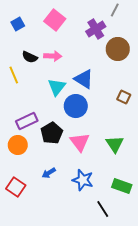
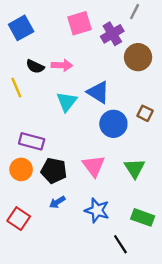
pink square: (55, 20) -> (80, 23), moved, turned 35
blue square: (18, 24) -> (21, 28), size x1.5
blue circle: (76, 106) -> (113, 124), moved
purple rectangle: (27, 121) -> (32, 141), turned 40
black pentagon: (52, 133) -> (54, 171), moved, turned -30

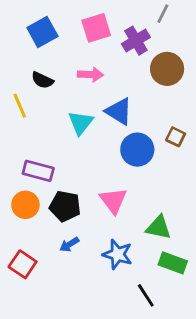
blue square: (21, 28) -> (42, 32), moved
pink arrow: (62, 65) -> (91, 75), moved
green triangle: (135, 168) -> (159, 227), moved, turned -45

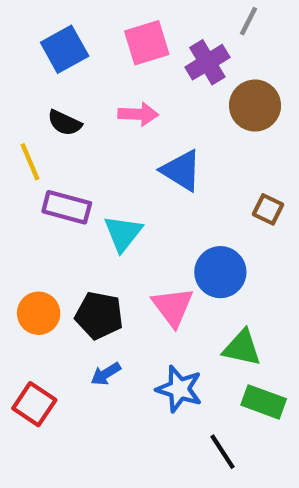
cyan triangle: (81, 123) -> (123, 233), moved
blue circle: (137, 150) -> (220, 272), moved
purple rectangle: (38, 171) -> (67, 207), moved

